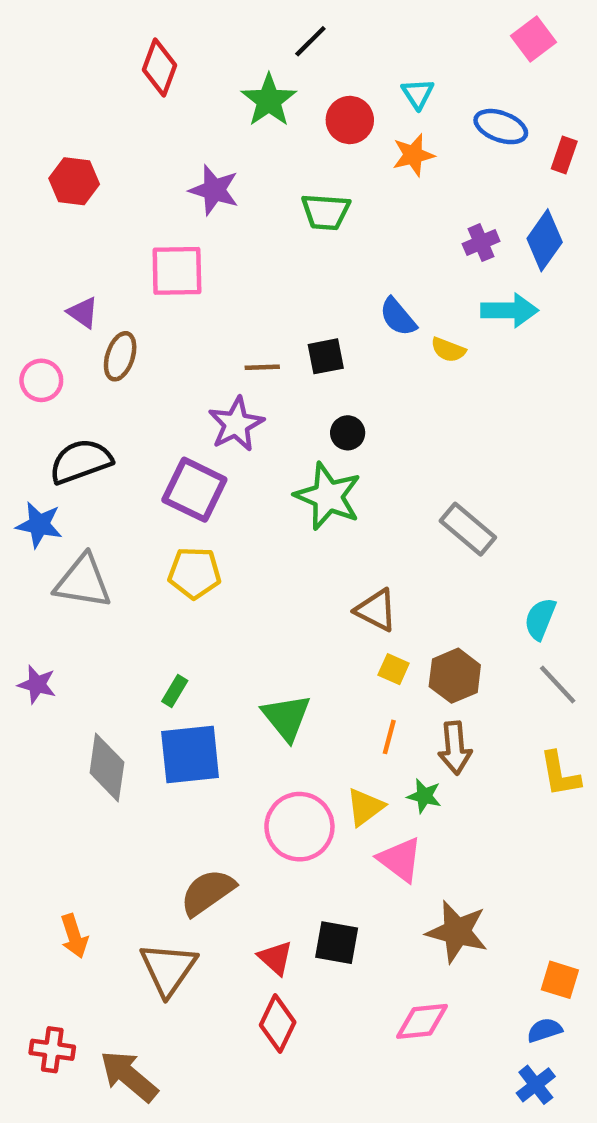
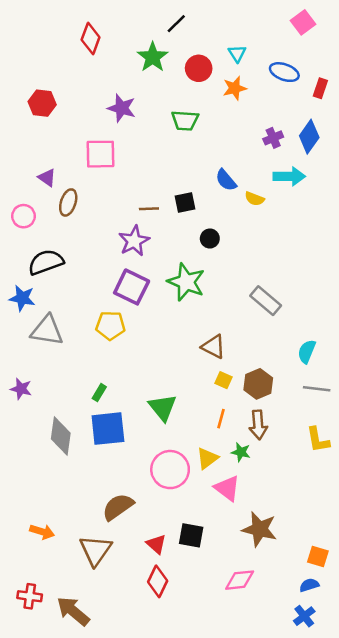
black circle: (348, 433) -> (210, 239), moved
purple square: (194, 490) -> (132, 287), moved
gray line: (558, 684) -> (317, 389), turned -40
orange arrow: (74, 936) -> (42, 532), turned -55

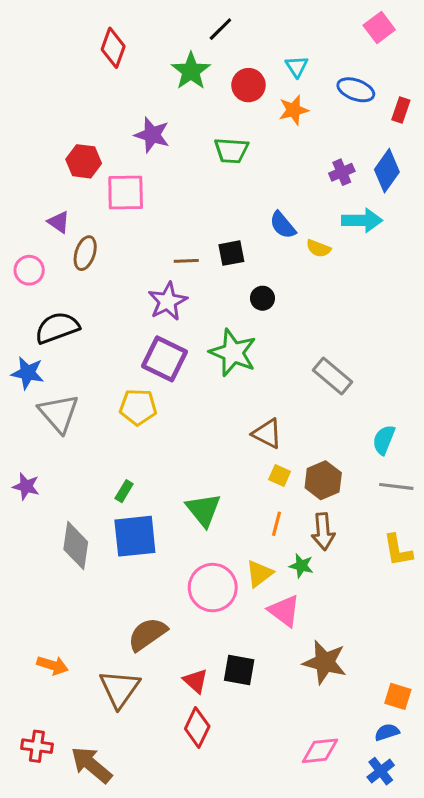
red hexagon: (42, 103) -> (84, 161), moved
gray triangle: (47, 330) -> (59, 413), turned 40
pink diamond: (240, 580) -> (320, 751), moved

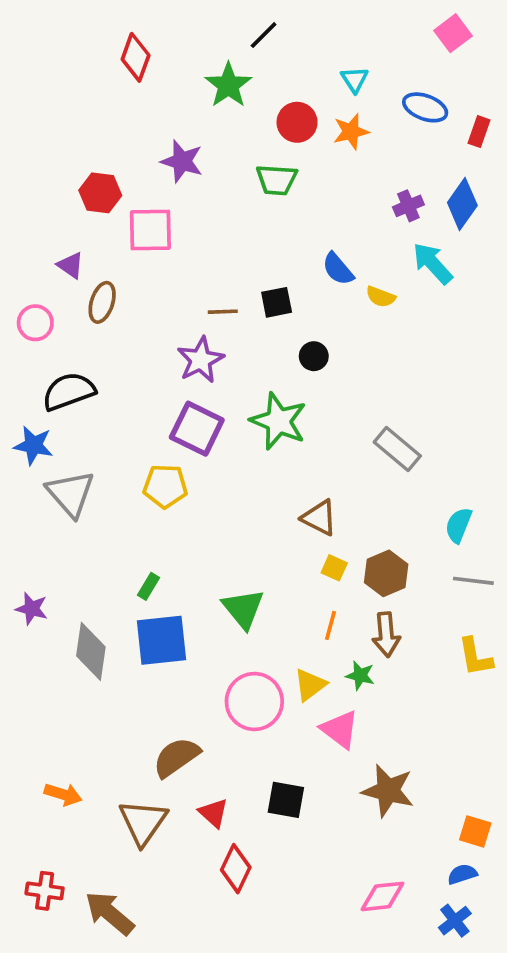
red circle: (248, 85) -> (297, 122), moved
cyan arrow: (362, 220) -> (433, 263), turned -132
purple star: (26, 486) -> (32, 609), moved
red triangle: (196, 681) -> (213, 813), moved

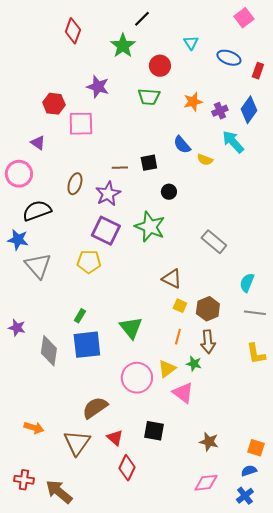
orange star: (351, 132) -> (193, 102), moved
brown ellipse: (102, 302) -> (75, 184), moved
pink circle: (35, 323) -> (19, 174), size x1.4
brown star: (388, 791) -> (209, 442), moved, size x0.7

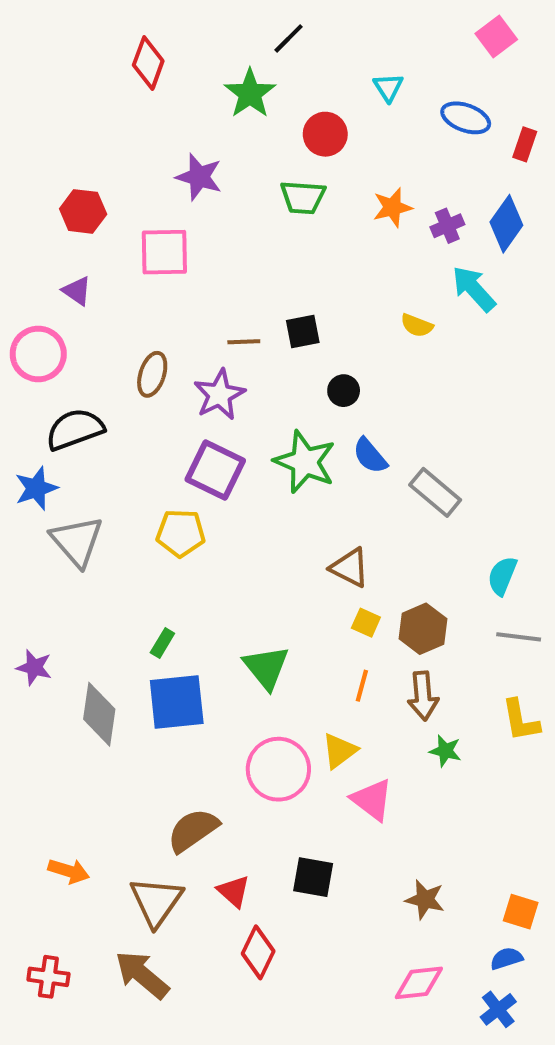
red hexagon: (54, 104) -> (83, 211), moved
blue semicircle: (182, 145) -> (370, 456), moved
blue star: (18, 240) -> (36, 488), turned -30
green star: (194, 364) -> (445, 751), moved
brown arrow: (59, 492) -> (142, 975), moved

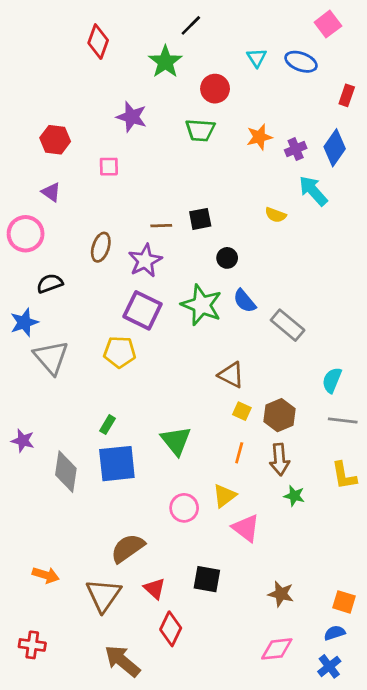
blue ellipse: (466, 118) -> (301, 62), moved
pink square: (164, 252) -> (109, 167), size x0.6
black semicircle: (75, 429) -> (50, 283), size x0.7
pink circle: (278, 769) -> (184, 508), size x0.7
brown arrow: (142, 975) -> (122, 661), moved

